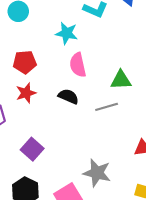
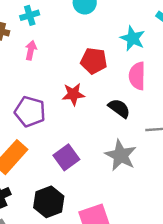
red pentagon: (25, 62) -> (94, 61), moved
gray star: (97, 173) -> (121, 155), moved

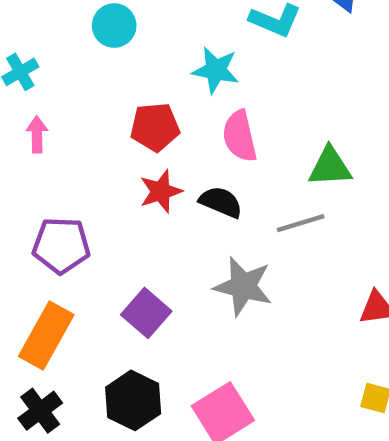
red star: (73, 94) -> (161, 191), moved

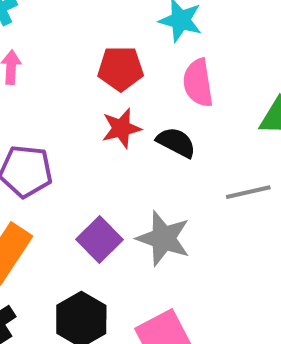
gray line: (301, 223) -> (248, 192), moved
gray star: (243, 286) -> (163, 238), moved

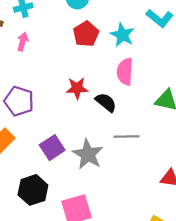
red pentagon: (121, 69) -> (86, 34), moved, turned 30
gray line: (248, 192) -> (126, 137), moved

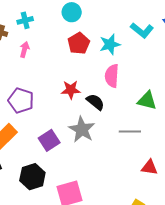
cyan star: (122, 35) -> (110, 44), turned 30
gray line: (126, 137) -> (130, 132), moved
gray star: (88, 154) -> (82, 129), moved

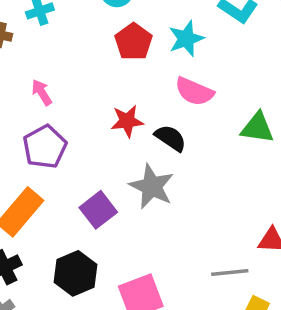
pink arrow: (24, 50) -> (42, 92), moved, turned -42
pink semicircle: (112, 76) -> (194, 91), turned -65
purple pentagon: (21, 101) -> (45, 147), turned 30
gray line: (130, 132) -> (230, 273), moved

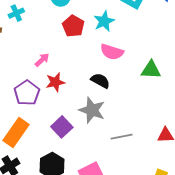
pink arrow: (42, 92) -> (42, 60), moved, turned 84
red star: (127, 121) -> (55, 82), moved
gray line: (230, 273) -> (122, 137), moved

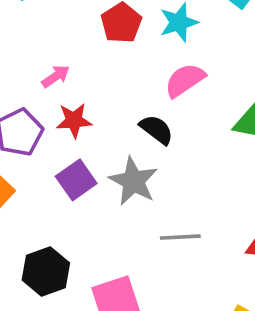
pink semicircle: (112, 52) -> (185, 80), turned 120
purple square: (62, 127) -> (76, 180), moved

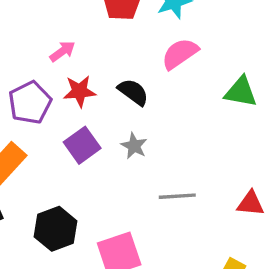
black semicircle: (156, 130) -> (133, 92), moved
gray star: (133, 181) -> (134, 146), size x0.6

